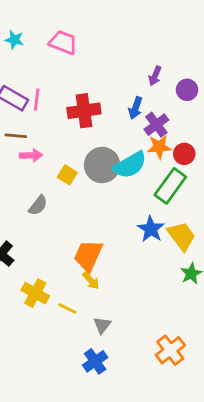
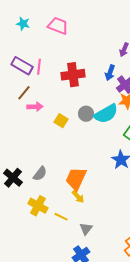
brown line: (16, 136) -> (24, 93), turned -56
gray circle: (102, 165) -> (86, 114), size x0.6
gray semicircle: (38, 205) -> (40, 174), moved

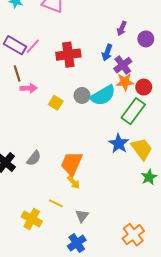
pink line: (39, 67) -> (33, 46), turned 35
brown line: (24, 93) -> (17, 73), turned -56
yellow cross: (38, 206) -> (32, 219), moved

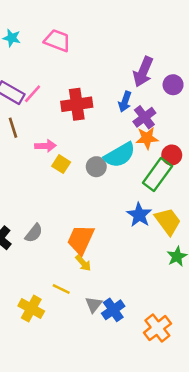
purple arrow: (122, 28) -> (143, 72), size x1.6
red circle: (144, 87) -> (172, 155), moved
pink arrow: (29, 88) -> (46, 146), moved
gray circle: (82, 95) -> (96, 167), moved
blue cross: (77, 243) -> (113, 310), moved

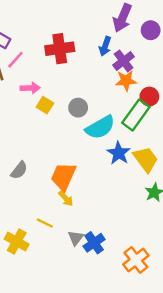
pink line: (33, 94) -> (15, 60), moved
cyan semicircle: (120, 155) -> (100, 127), moved

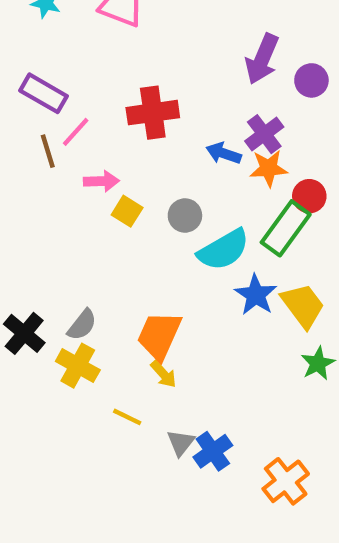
blue arrow: (105, 46) -> (224, 153), moved, turned 90
yellow cross: (17, 242) -> (78, 366), moved

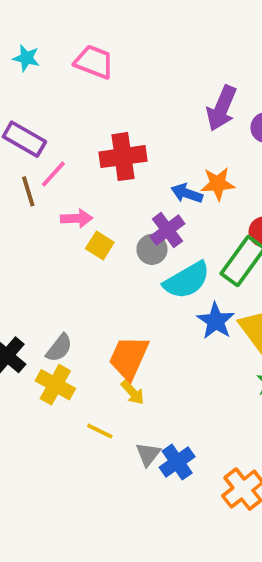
purple cross: (264, 134) -> (167, 230), moved
orange star: (269, 168) -> (218, 184), moved

